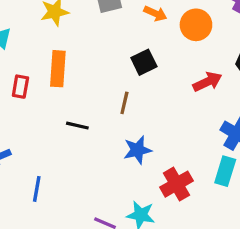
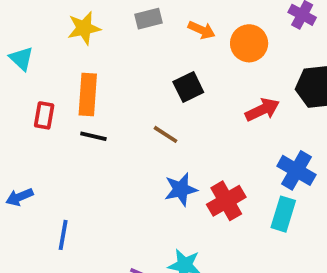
brown line: (124, 103) -> (166, 134), turned -70
black line: (77, 126) -> (93, 136), moved
red cross: (176, 184) -> (226, 201), moved

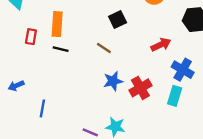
red arrow: (262, 110) -> (161, 45), moved

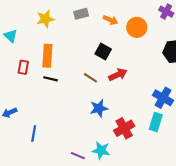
black square: (118, 20) -> (103, 52), turned -35
red arrow: (161, 45) -> (118, 75), moved
red cross: (140, 88) -> (124, 128), moved

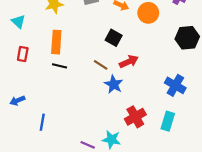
red rectangle: (23, 67) -> (23, 54), moved
blue star: (99, 108) -> (114, 84), moved, turned -30
cyan rectangle: (156, 122) -> (168, 121), moved

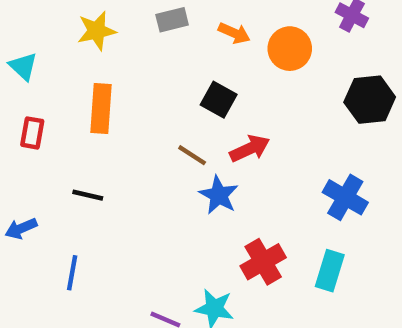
black line: (60, 66) -> (88, 195), moved

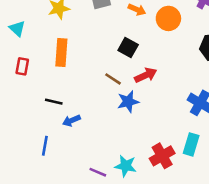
blue star: (219, 195) -> (128, 102), turned 30
blue arrow: (21, 228) -> (71, 121), moved
red cross: (263, 262) -> (162, 156), moved

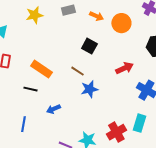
orange rectangle: (61, 52) -> (41, 69), moved, turned -60
red arrow: (146, 75) -> (124, 68), moved
blue arrow: (71, 121) -> (53, 109), moved

